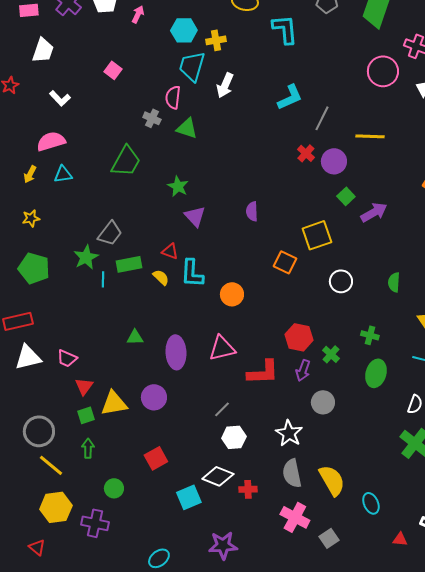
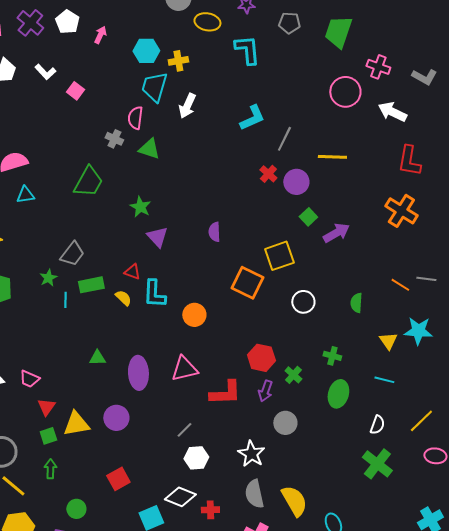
white L-shape: (60, 98) -> (45, 72), moved
green star: (86, 257) -> (48, 278), size x0.7
orange square: (285, 262) -> (247, 283), size x1.4

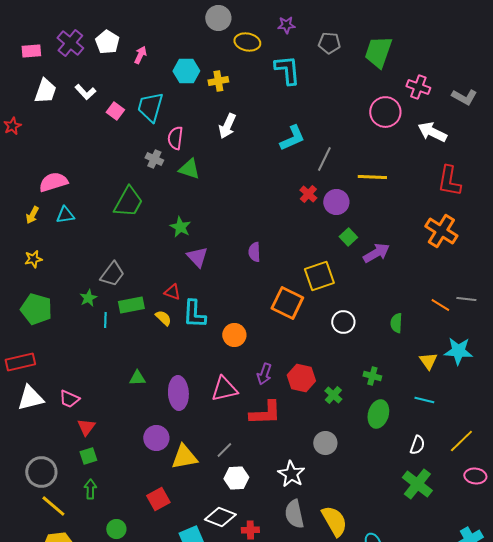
cyan trapezoid: (154, 87) -> (150, 107), moved
purple arrow: (265, 391) -> (264, 374), moved
yellow triangle: (76, 424) -> (184, 457), moved

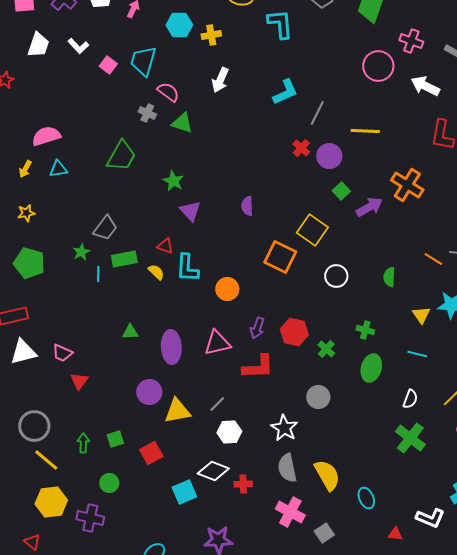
pink semicircle: (175, 138) -> (168, 92), turned 120
orange cross: (441, 231) -> (407, 185), moved
yellow square: (319, 276) -> (312, 230), turned -36
green square: (88, 456) -> (115, 439), moved

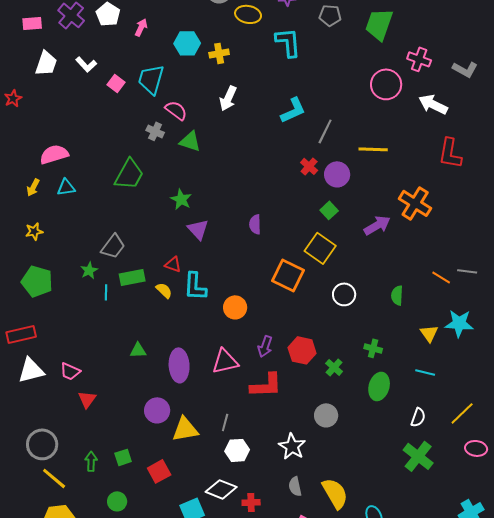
green square: (341, 191) -> (329, 210), moved
gray line: (217, 404) -> (225, 422), turned -30
gray semicircle: (287, 468) -> (295, 486), size x0.7

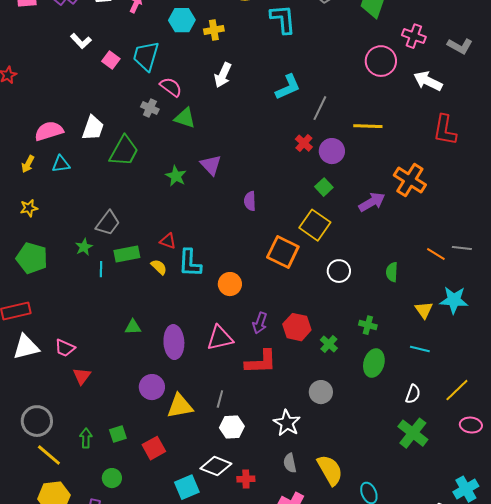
white trapezoid: (46, 63) -> (93, 128), moved
purple triangle: (198, 229) -> (211, 165), moved

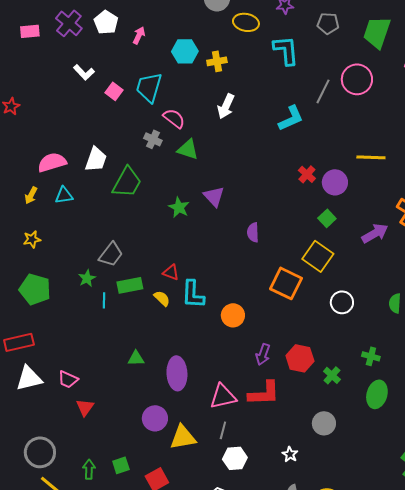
pink circle: (381, 61) -> (357, 79), moved
gray line: (320, 108) -> (323, 91), moved
pink triangle: (220, 338) -> (223, 396), moved
white star: (287, 423) -> (290, 454), size x0.6

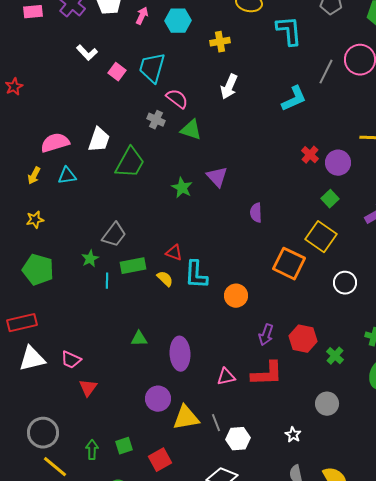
cyan hexagon: (185, 51) -> (178, 21), moved
pink triangle: (223, 396) -> (226, 377), size x0.7
gray line: (223, 430) -> (216, 423), moved, turned -36

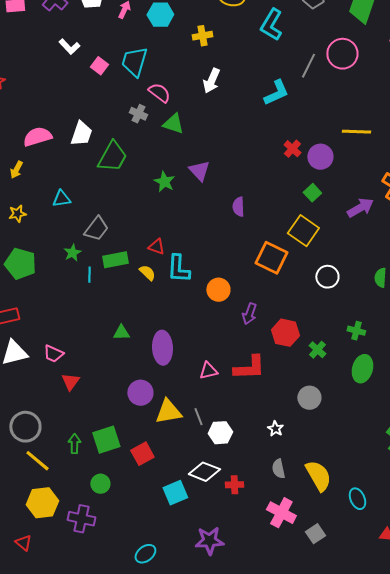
cyan L-shape: (289, 31) -> (271, 25), turned -144
cyan triangle: (67, 176) -> (61, 199), moved
purple arrow: (266, 335) -> (249, 314), moved
green square: (124, 446) -> (106, 440), size x1.6

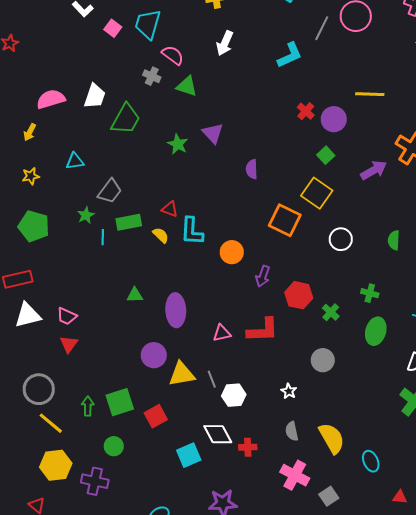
red triangle: (70, 382) -> (69, 344), moved
white diamond: (204, 472) -> (218, 434), turned 40

